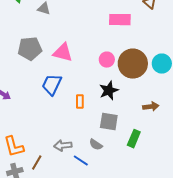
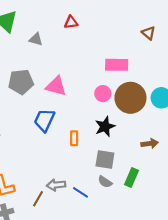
pink rectangle: (120, 20) -> (117, 65), moved
gray semicircle: (96, 145) -> (105, 182), moved
blue line: (81, 161) -> (81, 192), moved
brown line: (37, 163) -> (38, 199), moved

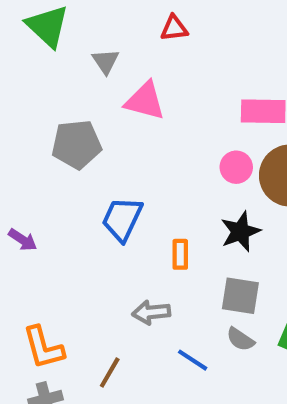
gray triangle: (36, 39) -> (106, 61), turned 40
pink triangle: (56, 86) -> (145, 101), moved
gray arrow: (56, 185) -> (151, 312), moved

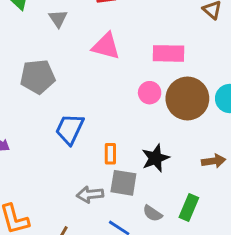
pink triangle: (145, 101) -> (106, 46), moved
black star: (240, 231) -> (155, 158), moved
gray square: (240, 296) -> (123, 183), moved

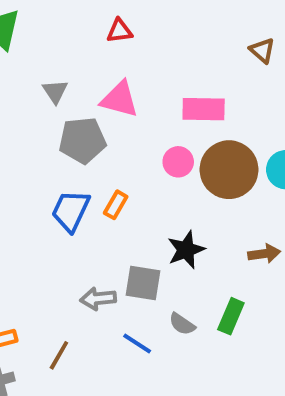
gray triangle: (58, 19) -> (55, 91), moved
gray pentagon: (38, 77) -> (82, 140), moved
orange rectangle: (110, 154) -> (116, 205), moved, turned 30

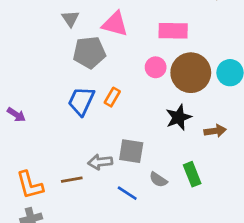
black star: (186, 250) -> (179, 117), moved
green rectangle: (231, 316) -> (192, 174), turned -45
brown line: (59, 355) -> (72, 180), moved, turned 50

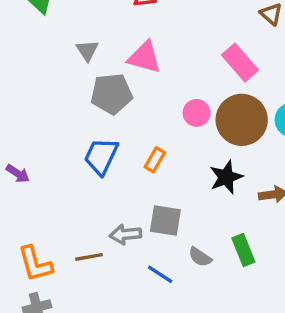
pink rectangle: (173, 31) -> (240, 63), moved, turned 48
orange rectangle: (112, 97) -> (155, 160), moved

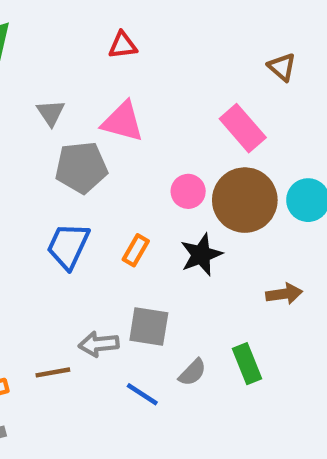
black star: (226, 177) -> (201, 255), moved
gray semicircle: (200, 257) -> (192, 372), turned -80

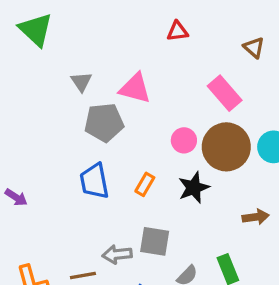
red triangle: (123, 45) -> (177, 31), moved
blue trapezoid: (68, 246) -> (94, 181), turned -36

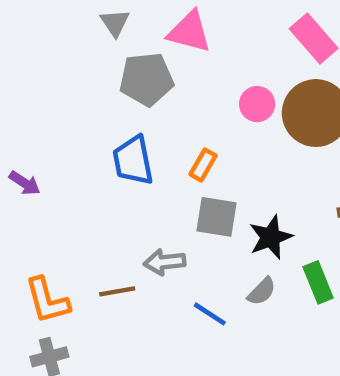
black star: (194, 188) -> (271, 237), moved
gray square: (155, 241) -> (216, 217), moved

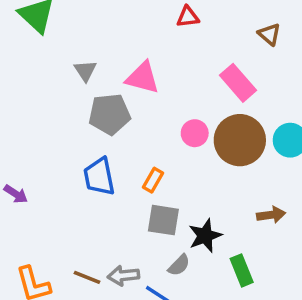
gray arrow: (165, 262) -> (123, 276), moved
brown line: (117, 291) -> (87, 277), turned 32
gray semicircle: (262, 291) -> (179, 265), moved

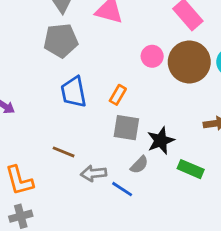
gray pentagon: (110, 114) -> (61, 41), moved
green rectangle: (242, 270) -> (191, 169), turned -45
brown line: (87, 277) -> (64, 152), moved

